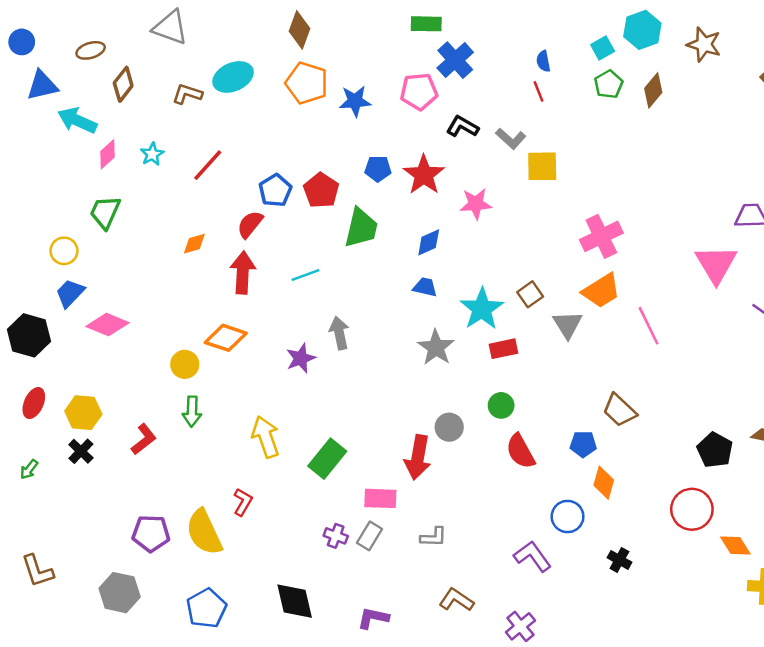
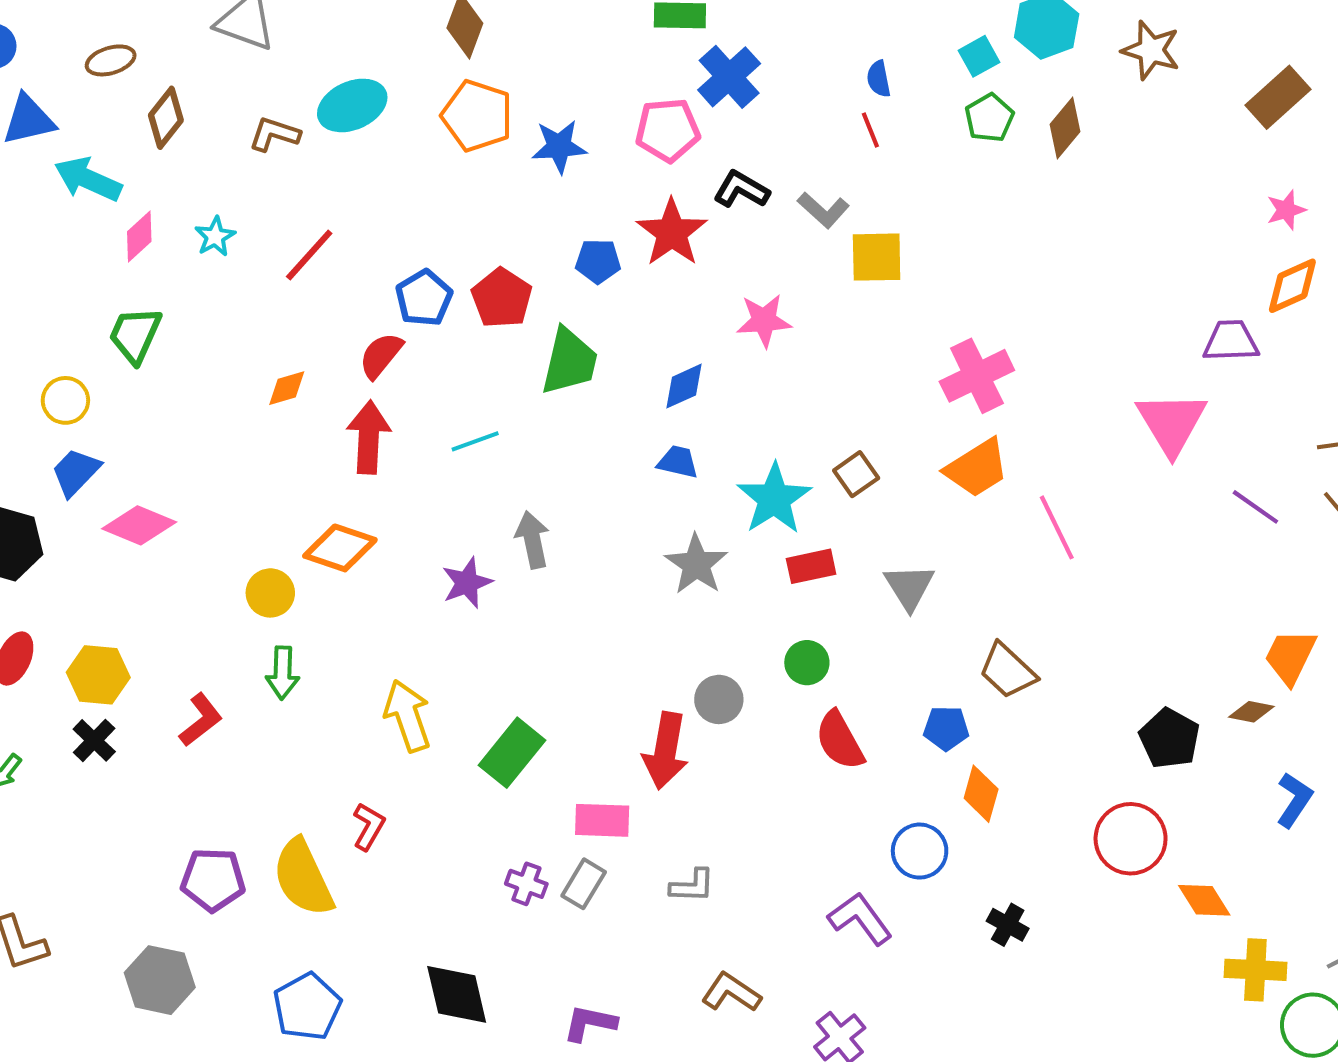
red star: (424, 175) -> (672, 232), moved
gray triangle: (568, 325) -> (909, 587), moved

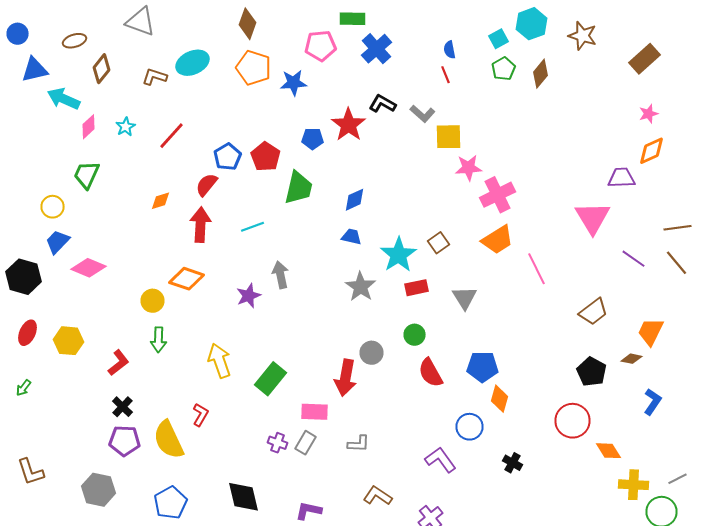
pink pentagon: (668, 130) -> (320, 46), moved
pink star: (764, 321) -> (468, 168), moved
brown trapezoid: (1008, 671) -> (594, 312), moved, turned -80
blue pentagon: (946, 728) -> (482, 367), size x1.4
black cross: (94, 740) -> (122, 407), moved

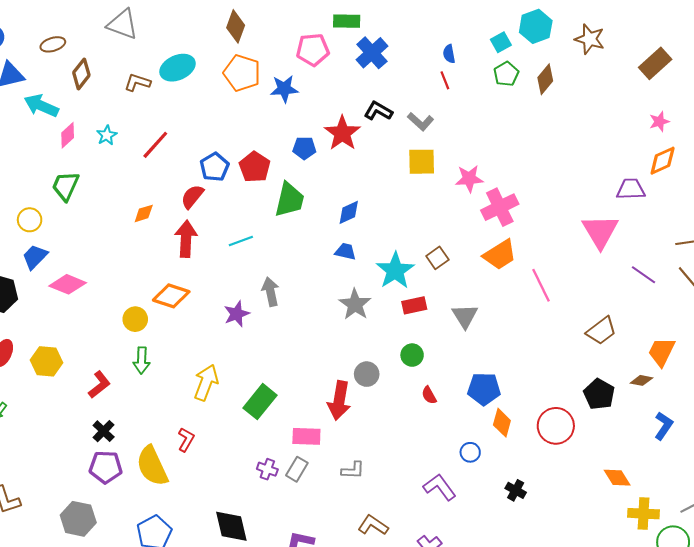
yellow square: (448, 137) -> (422, 162), moved
yellow arrow: (220, 361) -> (206, 383), turned 40
red semicircle: (430, 373) -> (429, 395), size x0.6
red circle: (572, 421) -> (556, 426), moved
blue circle: (470, 427) -> (470, 452), size x0.7

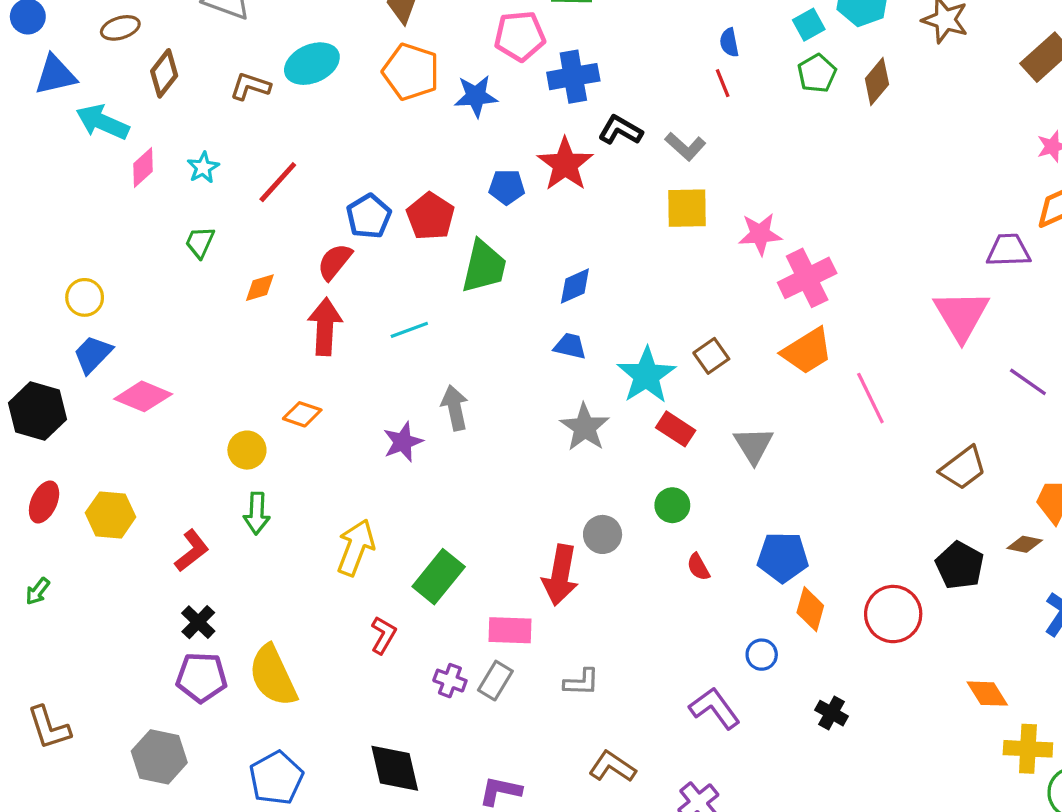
blue cross: (372, 53) -> (573, 77), moved, turned 32
green trapezoid: (65, 186) -> (200, 242), moved, size x0.7
orange diamond: (171, 296) -> (302, 414), size x0.7
red rectangle: (414, 305) -> (676, 429), turned 45
red L-shape: (186, 440) -> (383, 635), moved

